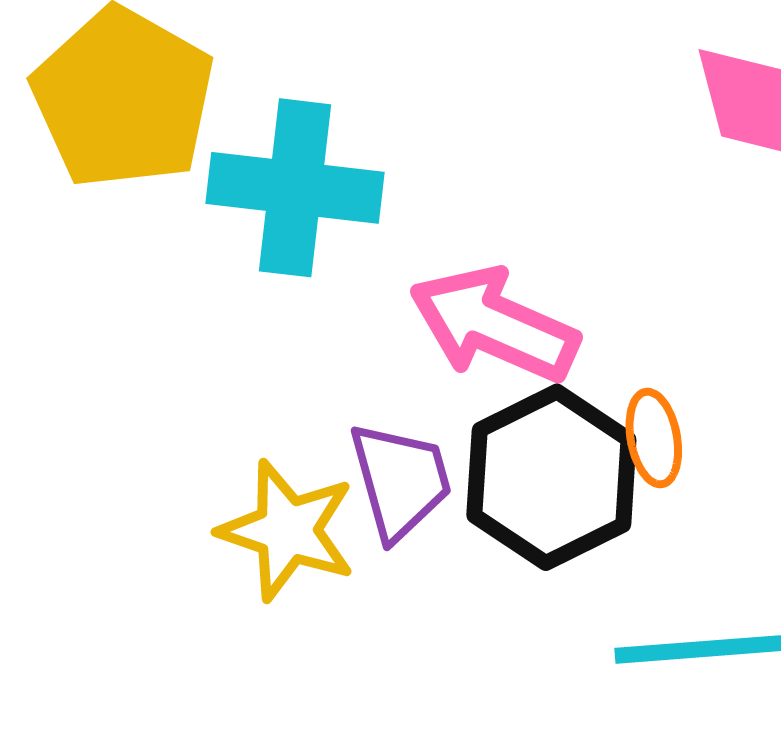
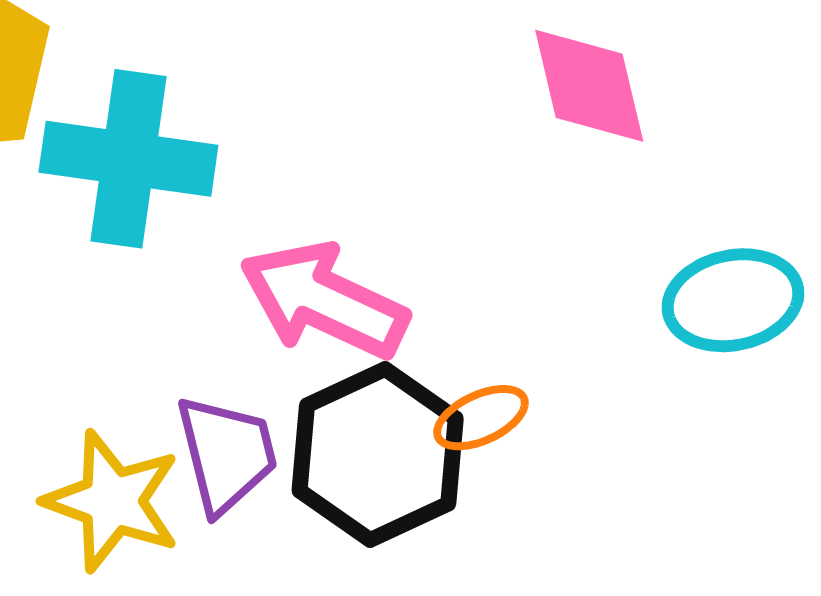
orange ellipse: (654, 438) -> (481, 418), turned 74

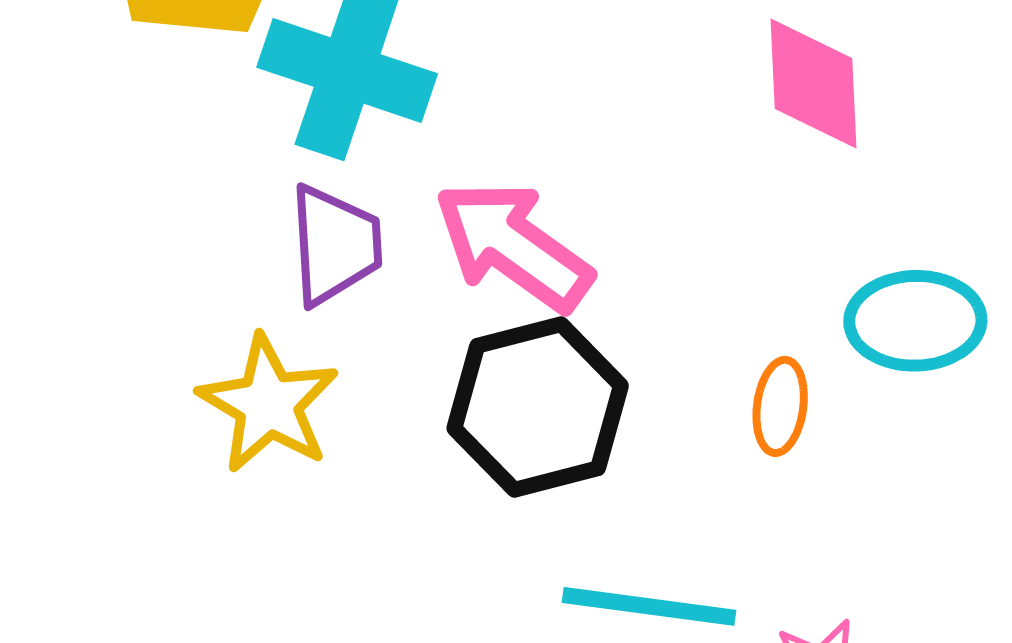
orange ellipse: (481, 418) -> (780, 406), moved, turned -68
purple trapezoid: (227, 454) -> (335, 245), moved

